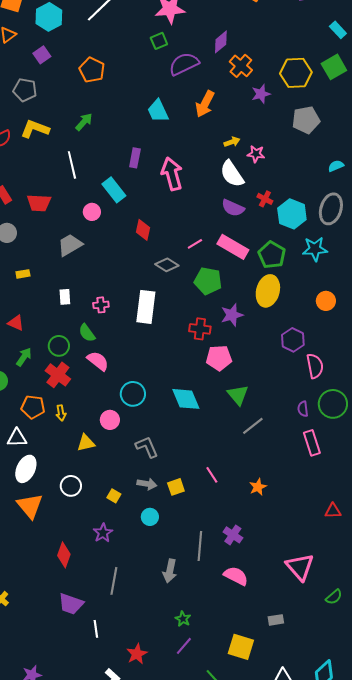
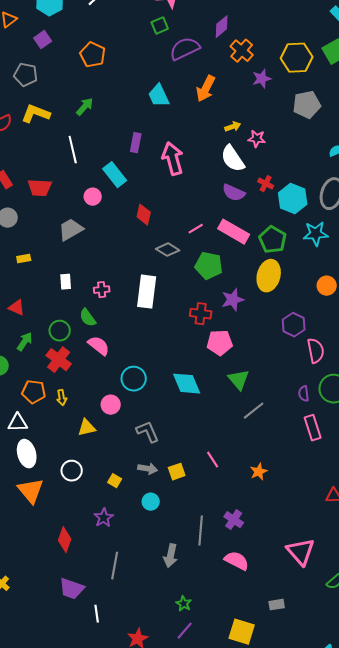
white ellipse: (26, 469) -> (27, 454), turned -40

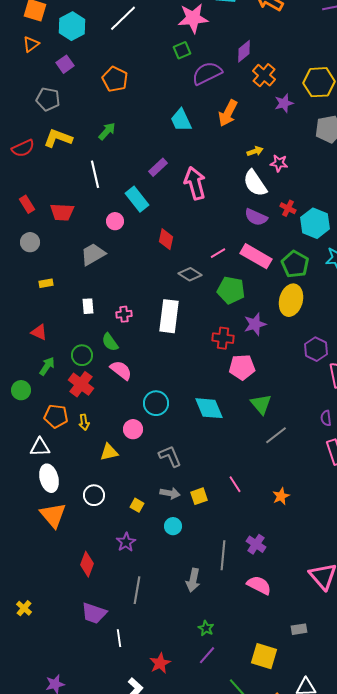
purple rectangle: (136, 143) -> (158, 167), turned 36

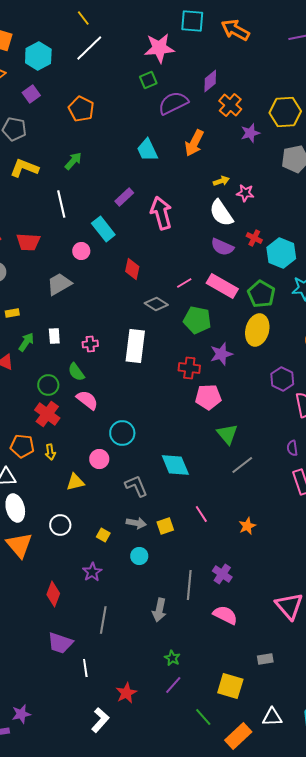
green arrow: (47, 366) -> (26, 342), moved
cyan diamond: (209, 408) -> (175, 465), moved

